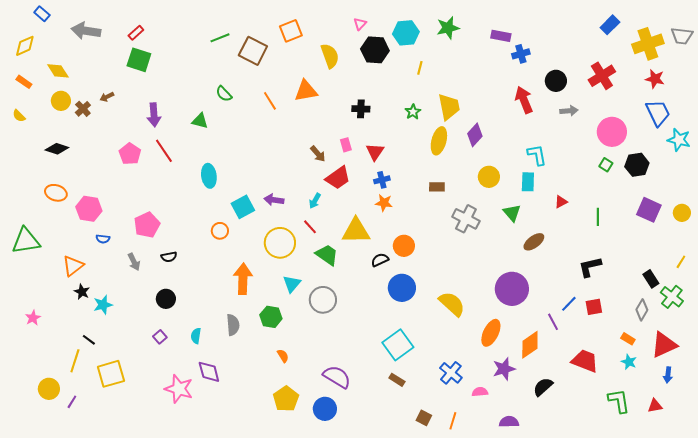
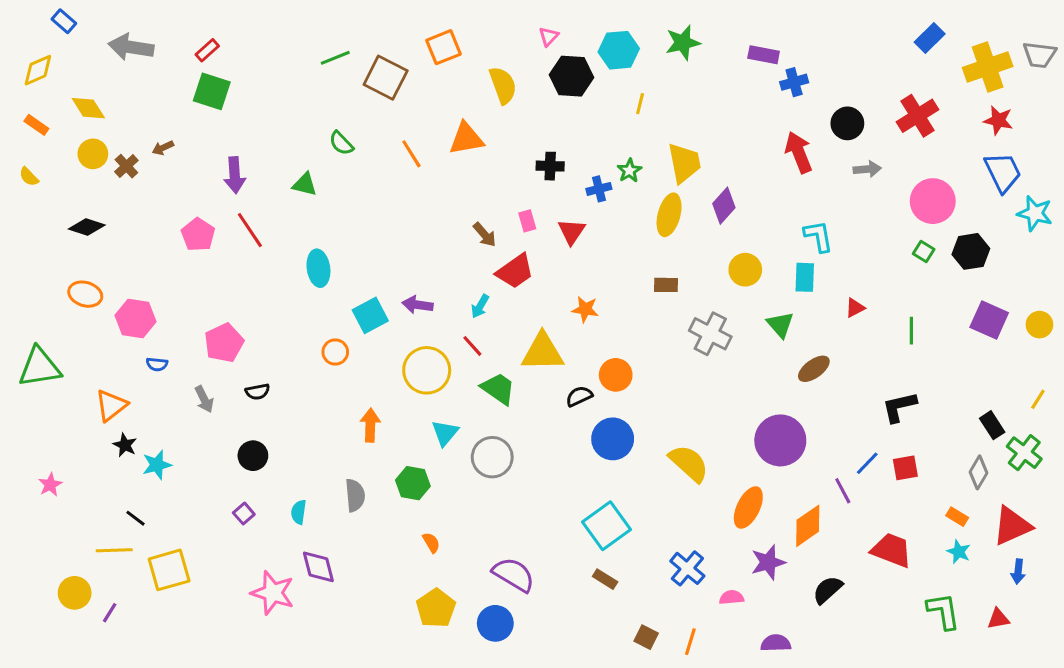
blue cross: (382, 180) -> (599, 189), moved
orange arrow: (243, 279) -> (370, 425), size x0.7
yellow line: (75, 361) -> (114, 550), turned 70

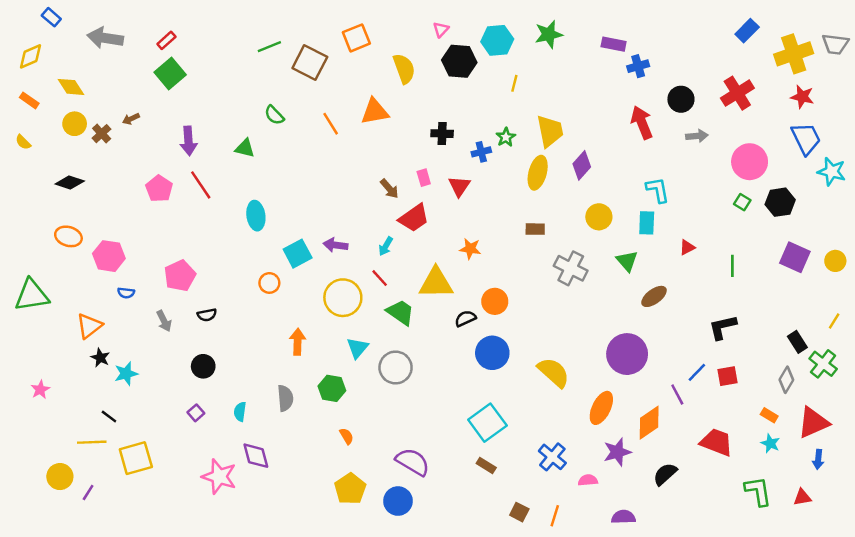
green square: (212, 91) -> (170, 74), turned 32

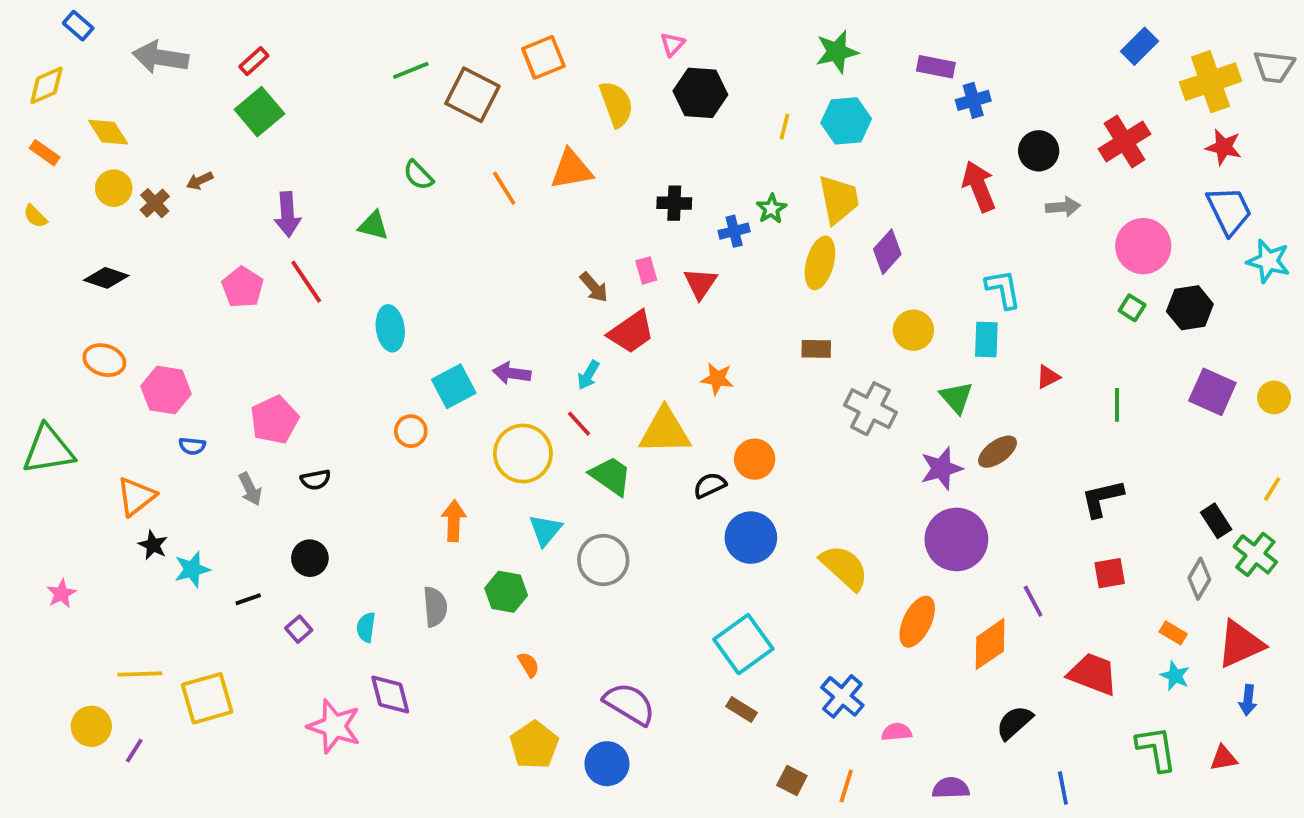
cyan hexagon: (497, 40) -> (846, 121), moved
blue line: (697, 372) -> (1063, 788), moved, turned -55
black line: (109, 417) -> (248, 599), moved, turned -56
purple star: (617, 452) -> (941, 468), moved

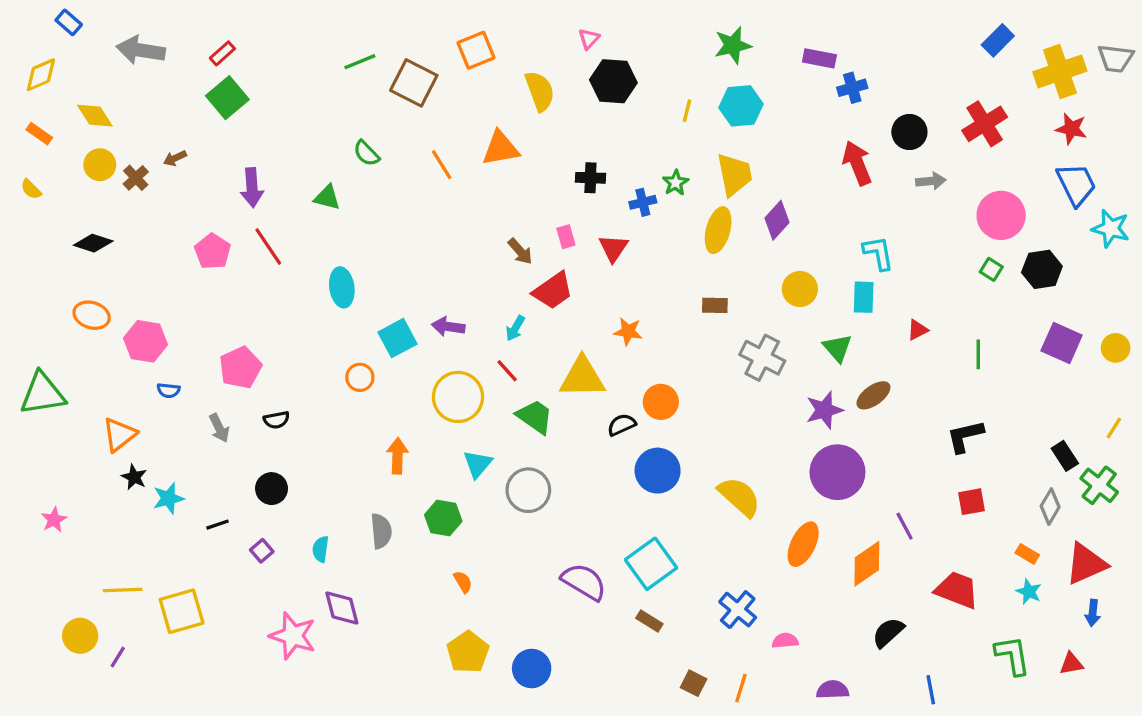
purple semicircle: (629, 704) -> (584, 582), moved

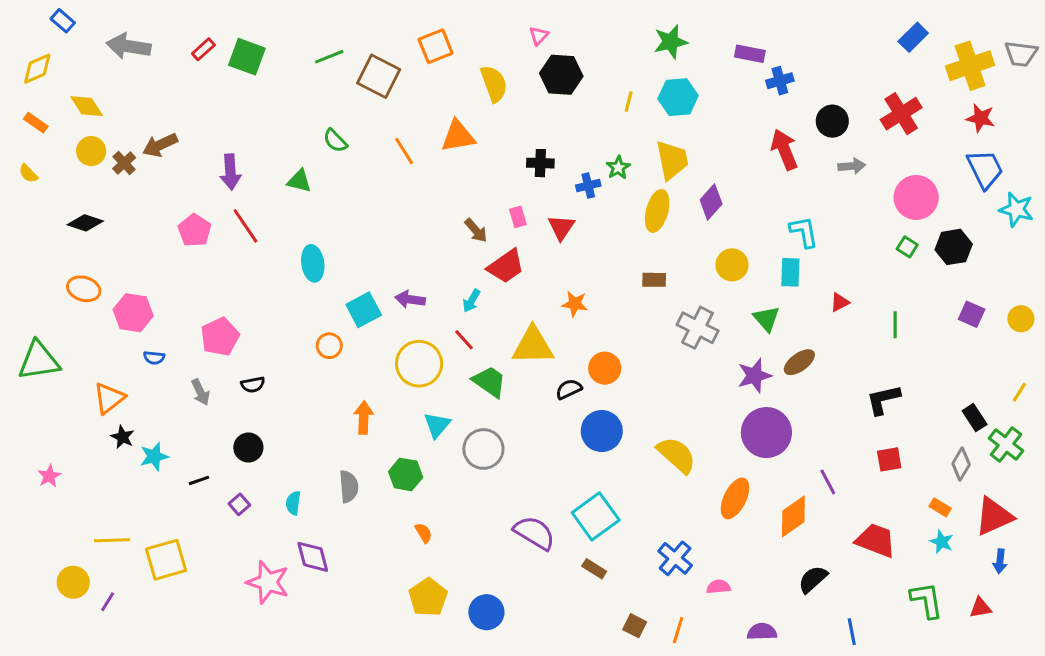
green square: (227, 98) -> (247, 57), moved, turned -30
brown arrow: (175, 158) -> (160, 145), size x1.6
purple square: (1062, 343) -> (972, 314), size x0.7

